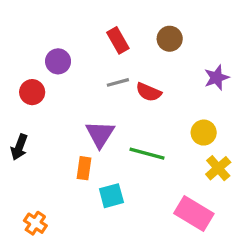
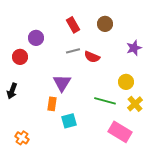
green line: (147, 154) -> (105, 101), moved

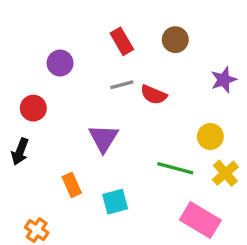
red circle: (20, 57) -> (33, 108), moved
orange rectangle: (52, 104) -> (72, 185), moved, turned -32

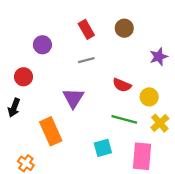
red semicircle: (154, 95) -> (122, 85), moved
orange rectangle: (72, 185) -> (51, 131), size x1.6
cyan square: (115, 202) -> (103, 148), moved
pink rectangle: (200, 220) -> (142, 156), turned 64

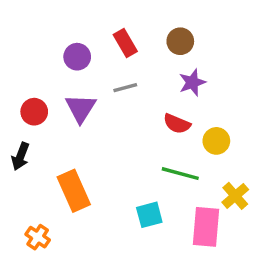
purple circle: (42, 45) -> (77, 57), moved
purple star: (159, 57) -> (192, 82), moved
purple triangle: (73, 98) -> (81, 108), moved
yellow cross: (160, 123) -> (235, 196), moved

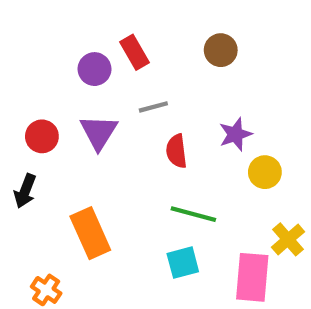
red rectangle: (125, 43) -> (134, 52), moved
purple star: (192, 82) -> (235, 134), moved
red semicircle: (177, 124) -> (177, 151), moved, turned 60
green line: (180, 174) -> (193, 214), moved

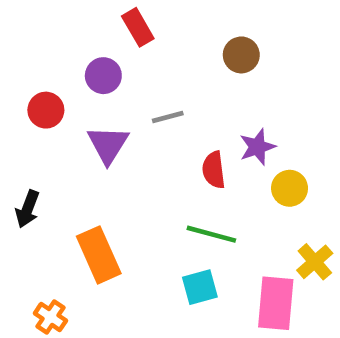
red rectangle: (134, 52) -> (138, 27), moved
red circle: (42, 136) -> (46, 110), moved
red semicircle: (177, 151) -> (214, 170), moved

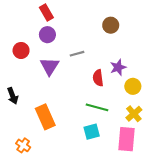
red rectangle: (138, 27) -> (46, 13), moved
black arrow: (27, 209) -> (13, 96), turned -42
yellow cross: (315, 262) -> (134, 114), moved

